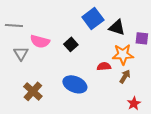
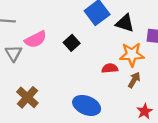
pink semicircle: (40, 41) -> (36, 39), turned -42
blue ellipse: (75, 84) -> (87, 105), moved

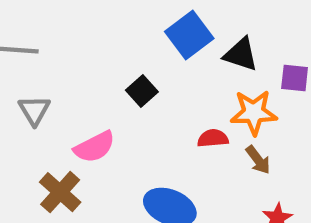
pink semicircle: (36, 39) -> (95, 147), moved
brown arrow: (134, 80) -> (258, 160), turned 112

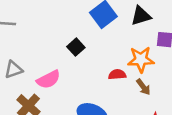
black triangle: (241, 54) -> (141, 16), moved, turned -35
gray triangle: (34, 110) -> (14, 69), moved, turned 42

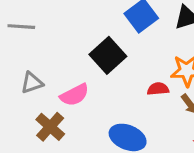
black square: (76, 47) -> (108, 55), size x1.6

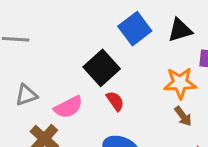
red semicircle: (158, 89) -> (115, 101), moved, turned 60

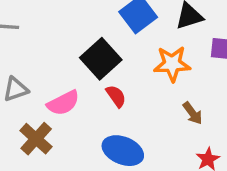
orange star: (180, 83) -> (172, 64), moved

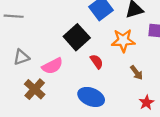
red semicircle: (116, 96) -> (97, 62), moved

